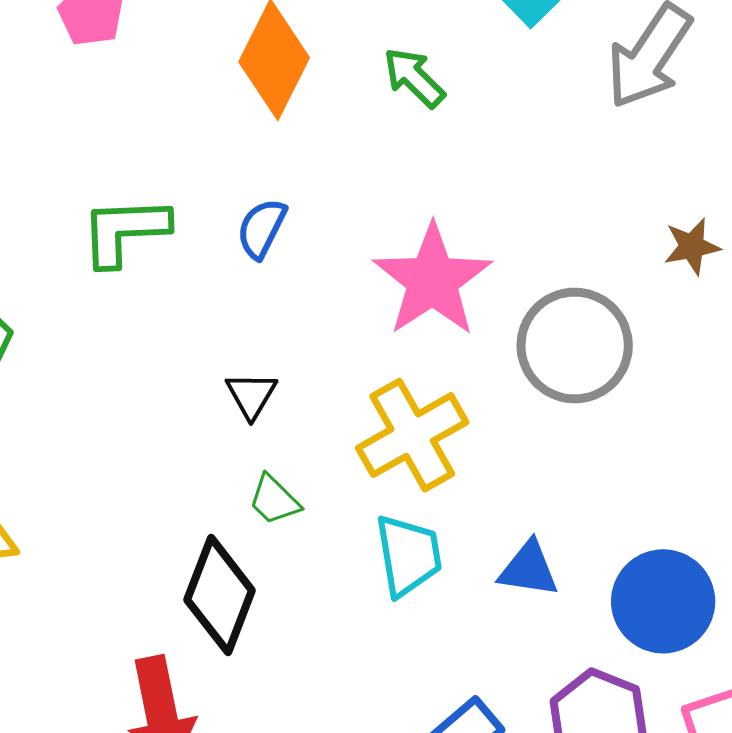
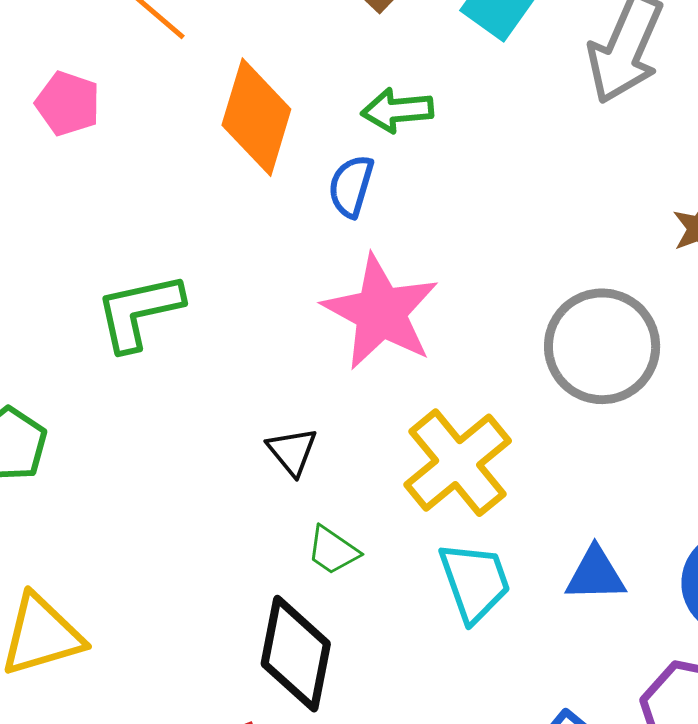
green arrow: (414, 78) -> (397, 110), turned -40
blue semicircle: (262, 228) -> (351, 186), moved
pink star: (432, 280) -> (381, 312), moved

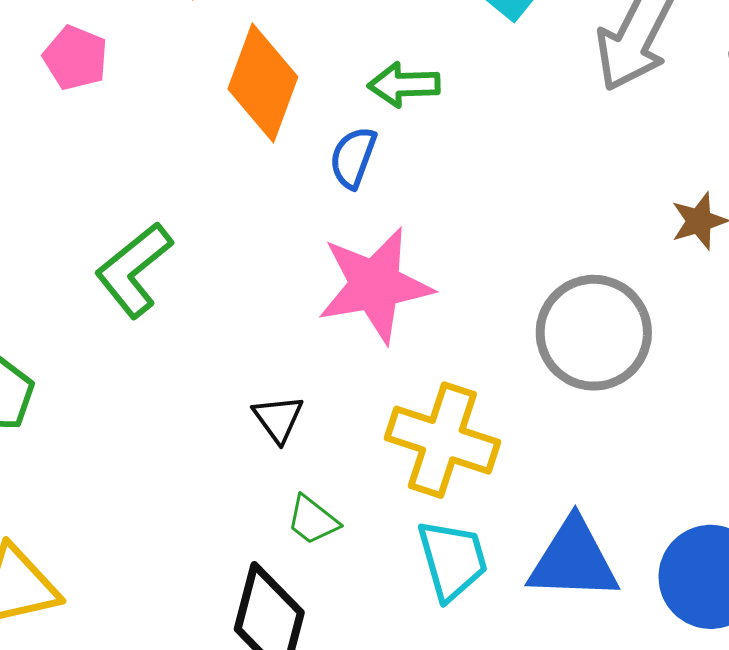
green L-shape: (139, 312) -> (134, 270), turned -30
pink star: (381, 312) -> (375, 285), turned 30
yellow cross: (458, 463) -> (442, 440), turned -36
blue triangle: (596, 574) -> (573, 560), size x1.5

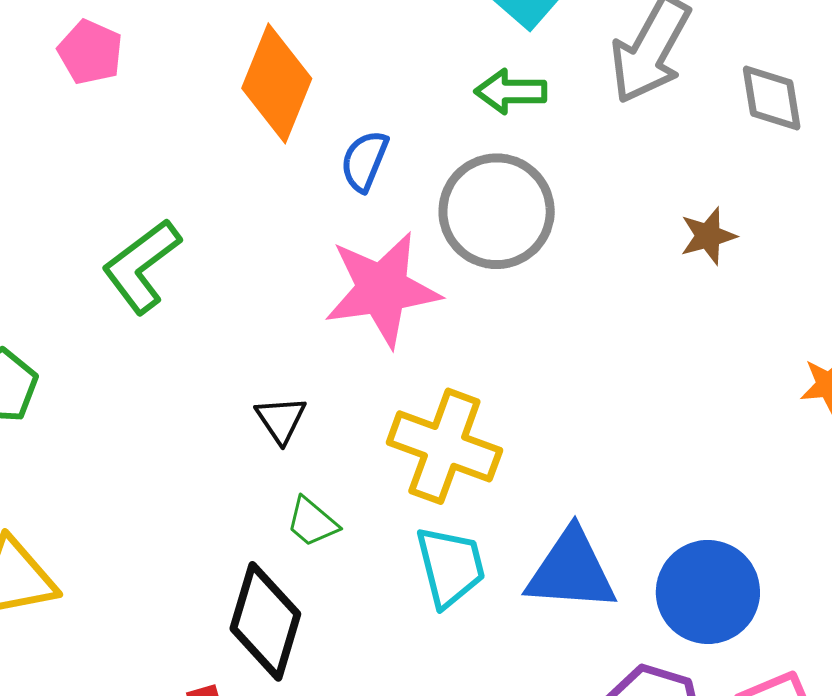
green arrow: (404, 85) -> (511, 91), moved
gray circle: (594, 333) -> (497, 211), moved

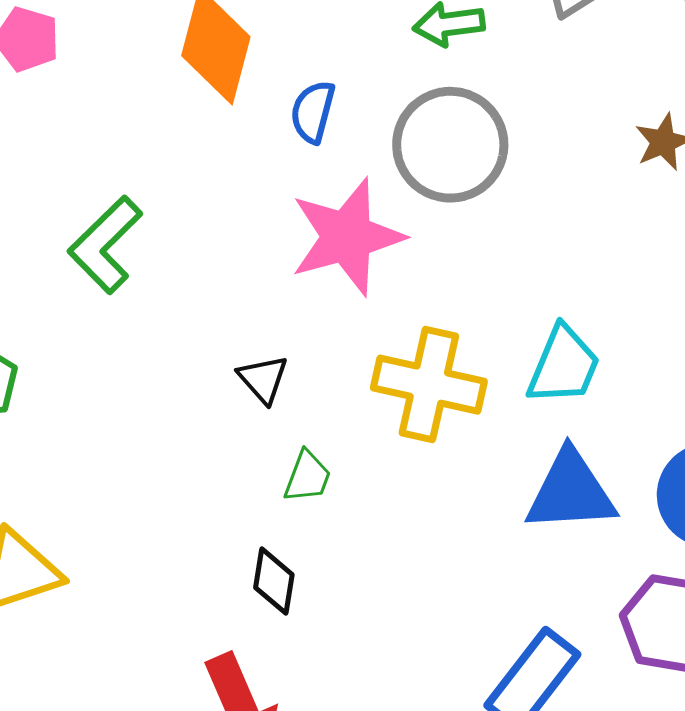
green trapezoid: (312, 522) -> (307, 477), turned -102
cyan trapezoid: (450, 566) -> (564, 365), moved, turned 44
black diamond: (265, 621) -> (274, 581), size x0.6

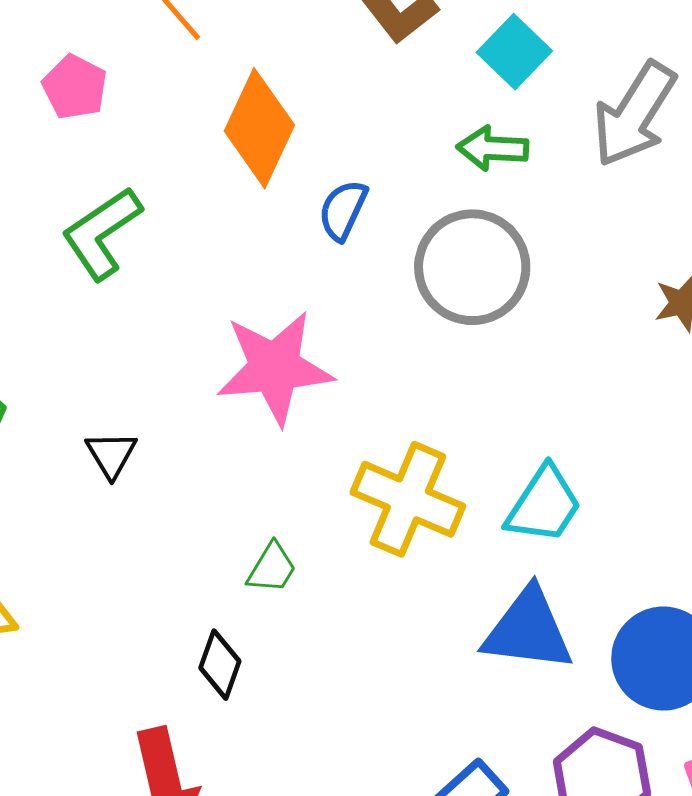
pink star: (347, 237) -> (275, 368), moved
green L-shape: (105, 245) -> (102, 233), moved
black triangle: (263, 379) -> (111, 455), moved

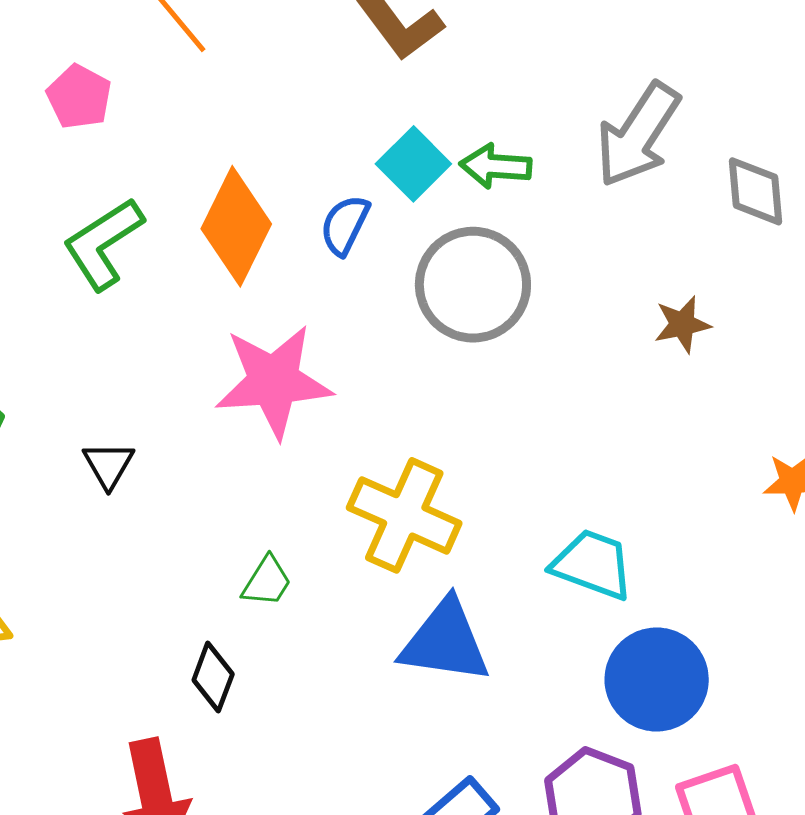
cyan square: (514, 52) -> (413, 164), moved
orange diamond: (259, 128) -> (236, 226), moved
cyan trapezoid: (544, 505) -> (593, 564), moved, turned -104
blue triangle: (528, 630) -> (445, 642), moved

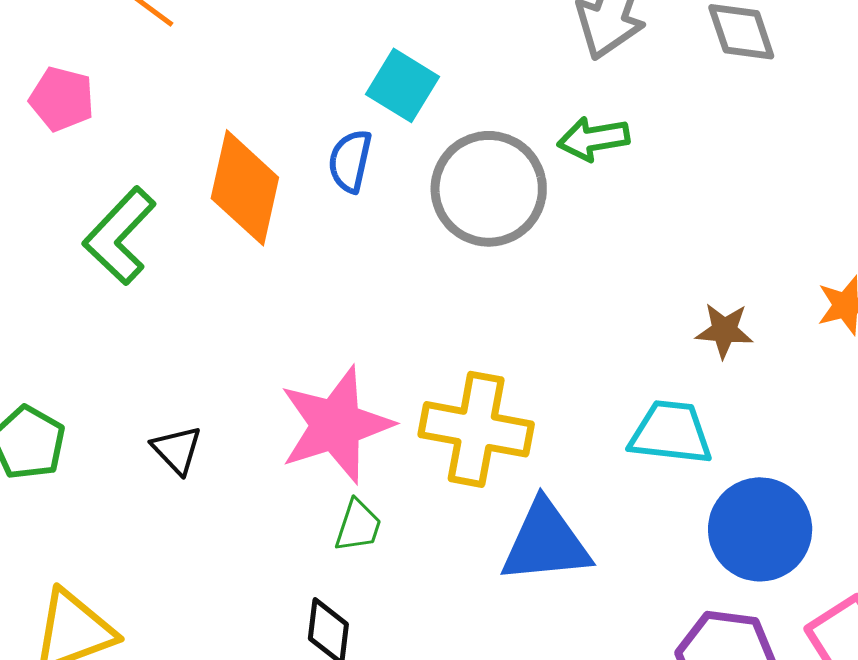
green arrow: (496, 166) -> (593, 139), moved
brown star: (682, 324) -> (724, 331), moved, turned 30
pink star: (274, 381) -> (336, 425), moved

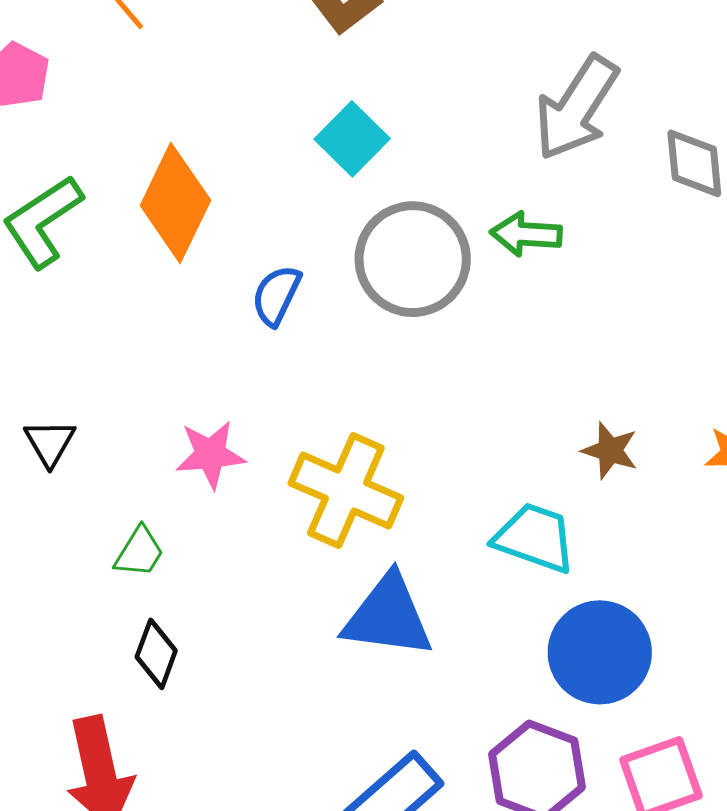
blue semicircle: (350, 161) -> (276, 295), moved
pink star: (336, 425) -> (210, 455), size x0.6
green trapezoid: (358, 526) -> (139, 552), moved

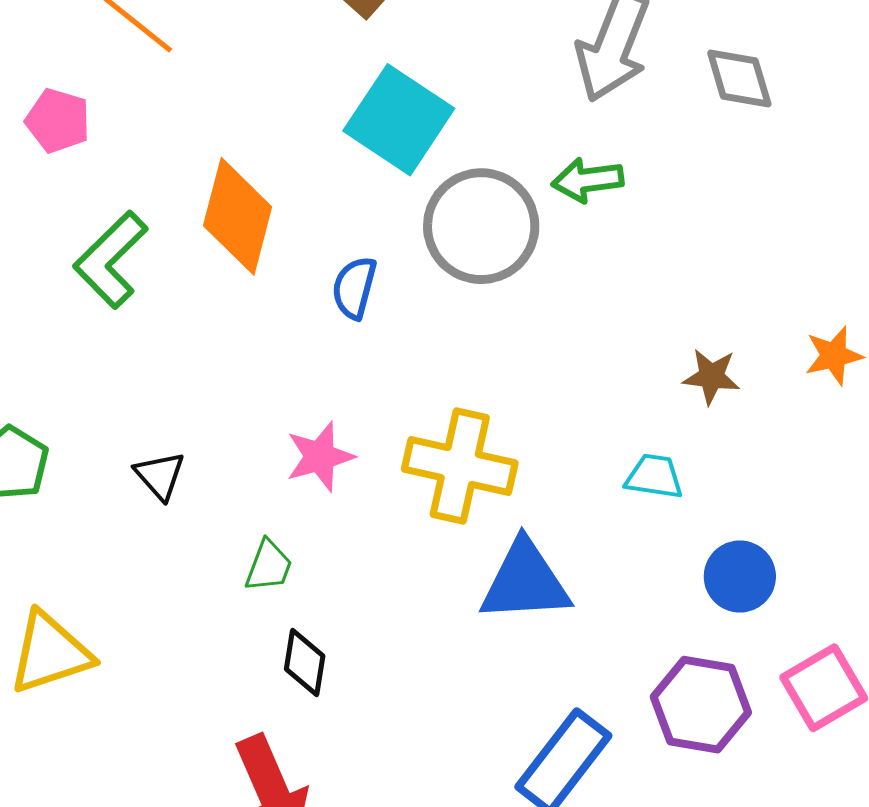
cyan square: (352, 139) -> (399, 120), size x1.5
cyan trapezoid: (535, 538) -> (654, 476), size x0.7
blue circle: (600, 652) -> (740, 576), size x0.7

